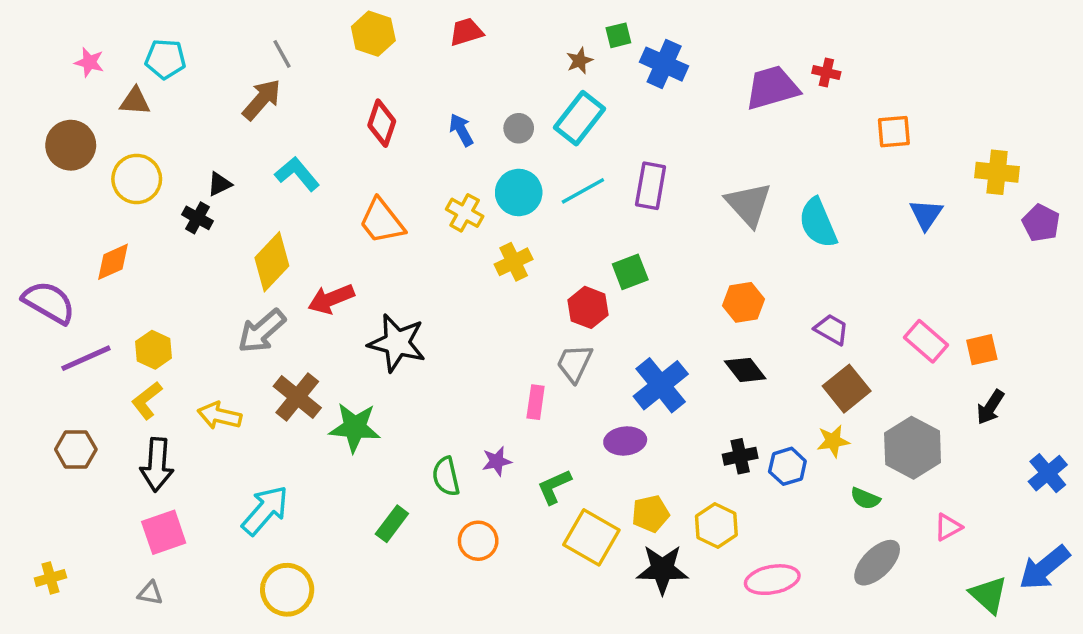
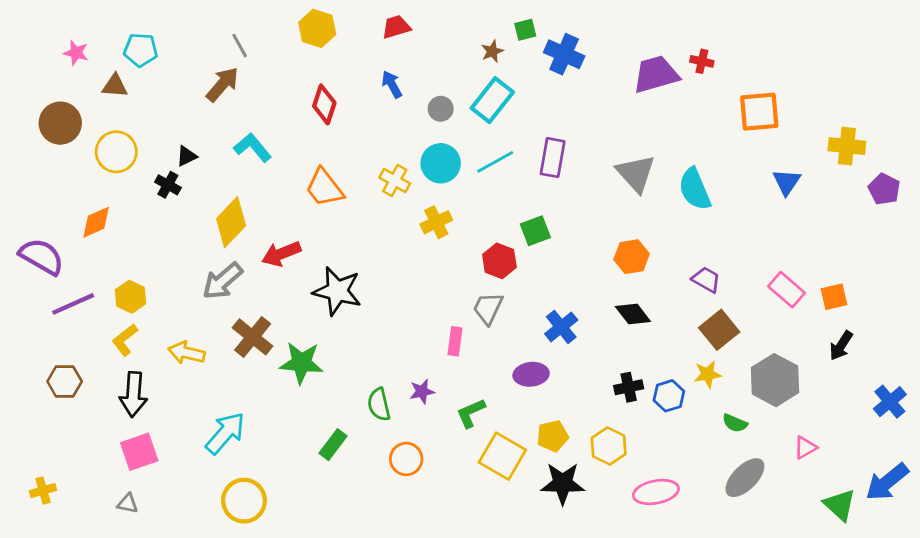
blue arrow: (461, 130) -> (392, 84), moved
orange square: (894, 132) -> (759, 112), size x1.4
blue cross: (661, 385) -> (561, 327), size x0.7

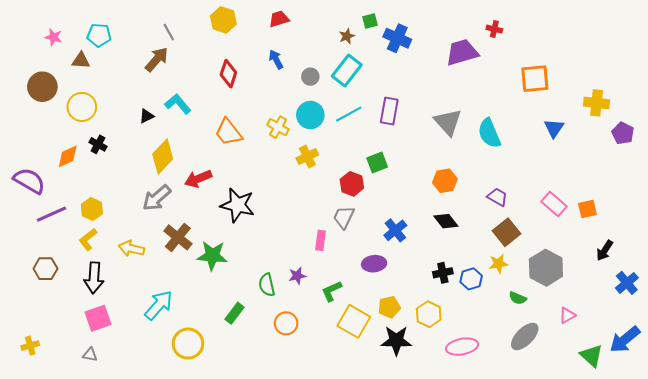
red cross: (702, 61) -> (494, 29), moved
black triangle: (187, 156) -> (147, 116), moved
black cross: (168, 185) -> (98, 144), moved
black arrow: (841, 346) -> (605, 251), moved
yellow circle: (244, 501) -> (188, 344), moved

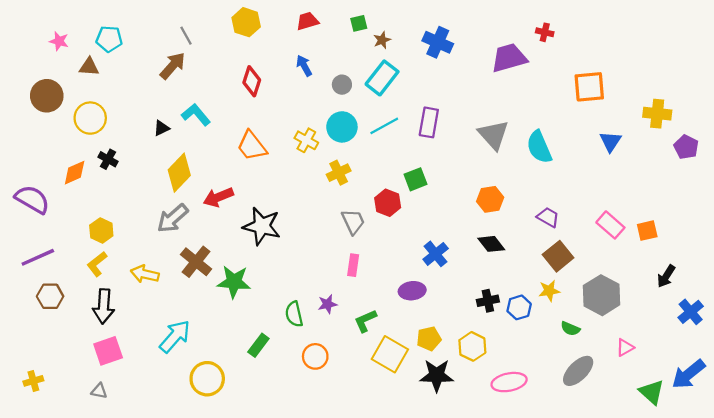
green square: (370, 21) -> (359, 23), moved
purple line: (51, 214) -> (38, 257), moved
gray trapezoid: (344, 217) -> (353, 222), moved, turned 130

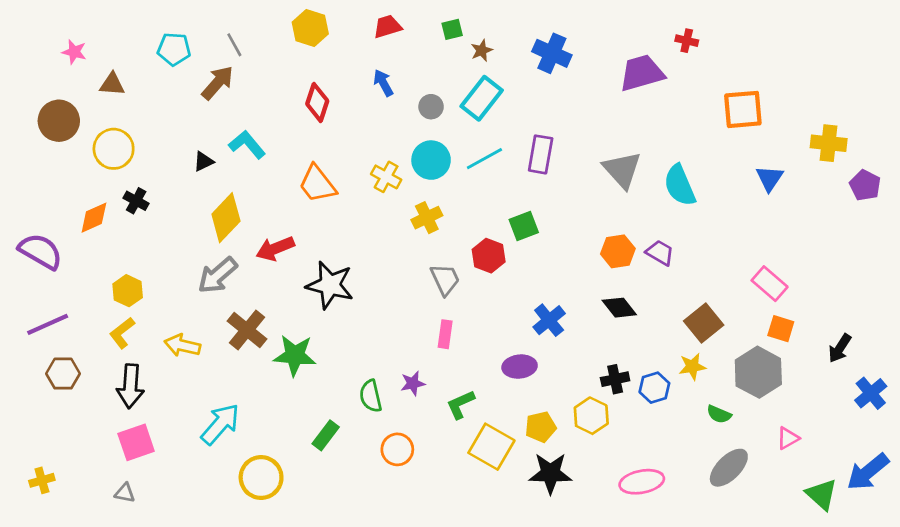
cyan pentagon: (109, 39) -> (174, 49), moved
purple trapezoid: (548, 217) -> (660, 253), moved
orange square: (647, 231) -> (781, 329), moved, turned 30
yellow hexagon: (472, 346) -> (591, 416), moved

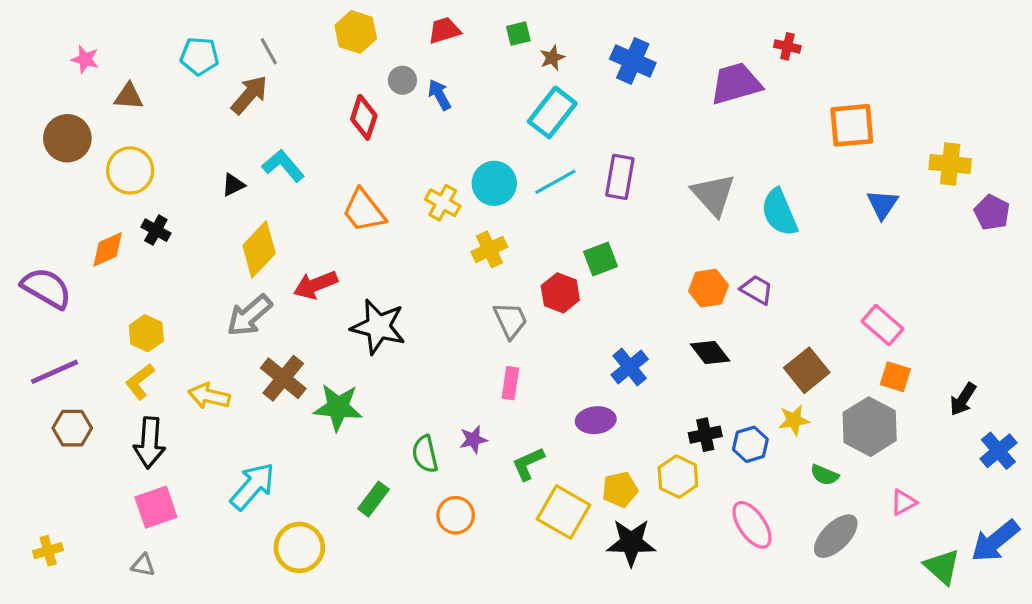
gray circle: (431, 107) -> (402, 80), moved
pink ellipse: (642, 482) -> (752, 525), moved, turned 66

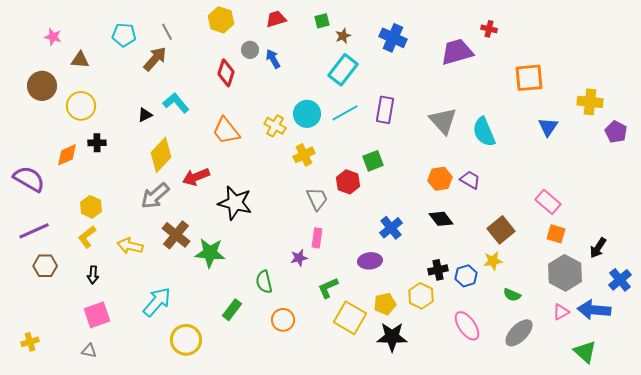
black cross: (156, 230) -> (97, 143), turned -30
gray hexagon: (870, 427) -> (565, 273), moved
purple star: (473, 439) -> (299, 258), moved
black arrow: (150, 443) -> (93, 275), size x0.6
blue arrow: (995, 541) -> (594, 310), moved, turned 44

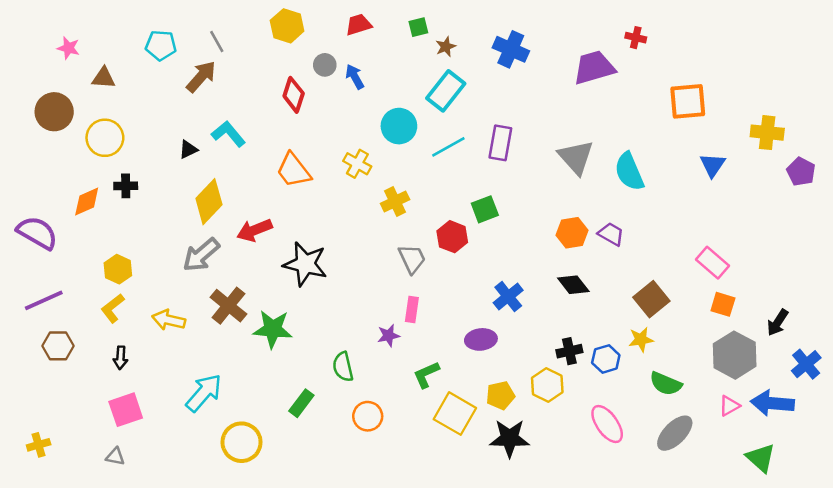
cyan circle: (307, 114) -> (399, 126), moved
green semicircle: (512, 295) -> (666, 384), size x1.4

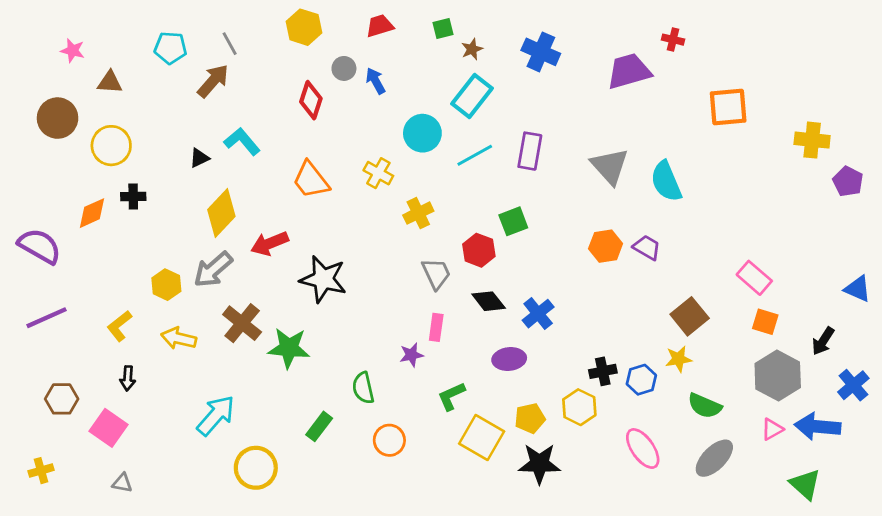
blue triangle: (713, 165) -> (858, 289), moved, turned -40
yellow hexagon: (118, 269) -> (166, 285), moved
black diamond: (573, 285) -> (489, 301), moved
brown hexagon: (58, 346) -> (62, 399), moved
pink square: (126, 410) -> (108, 428), moved, turned -36

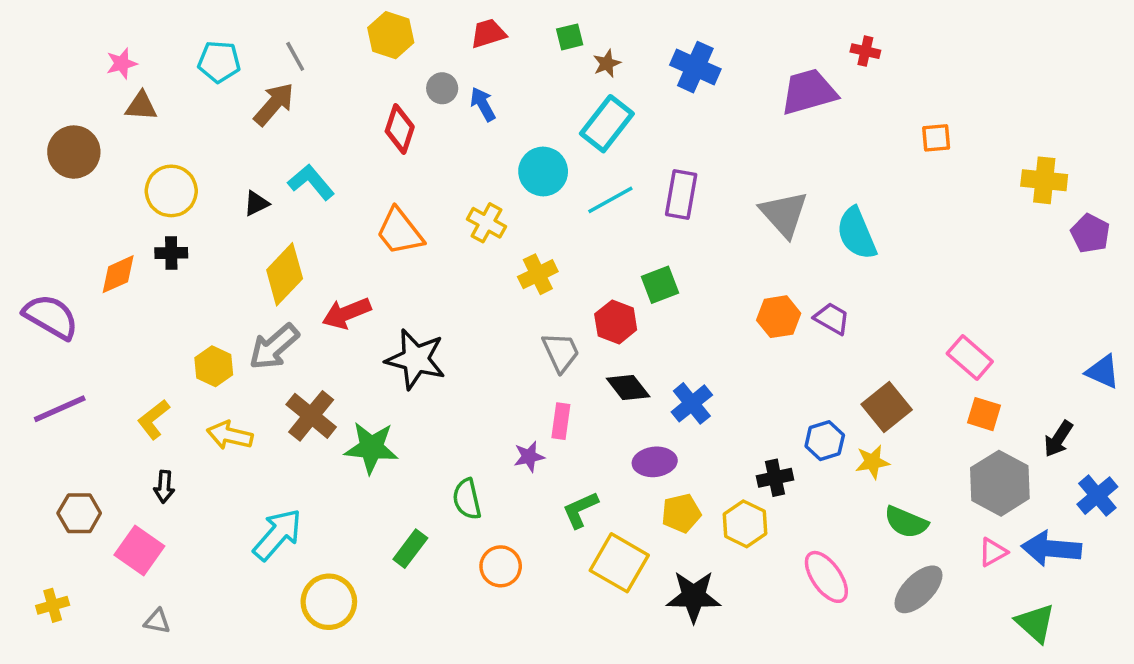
pink star: (73, 51) -> (122, 63), moved, turned -30
orange square: (728, 107) -> (936, 138), size x0.6
yellow circle: (111, 146) -> (171, 191), moved
blue hexagon: (641, 380) -> (825, 441), moved
yellow pentagon: (530, 418) -> (681, 513), moved

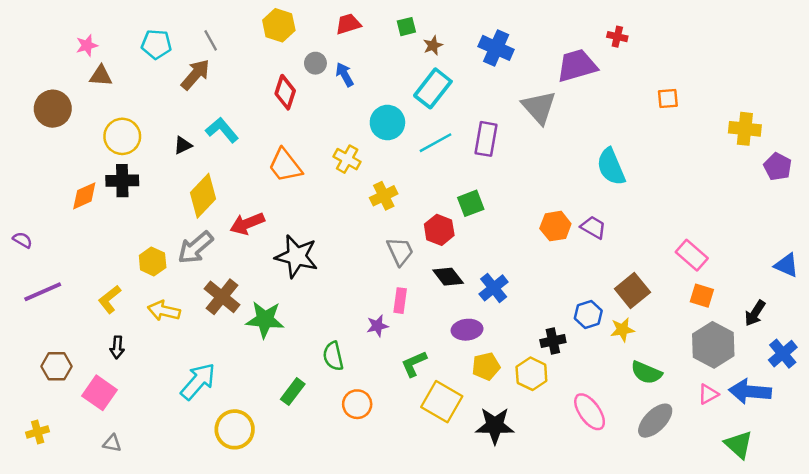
gray triangle: (784, 214) -> (539, 107), moved
black cross: (171, 253) -> (122, 181), size x1.4
purple semicircle: (51, 317) -> (22, 240), moved, size x0.5

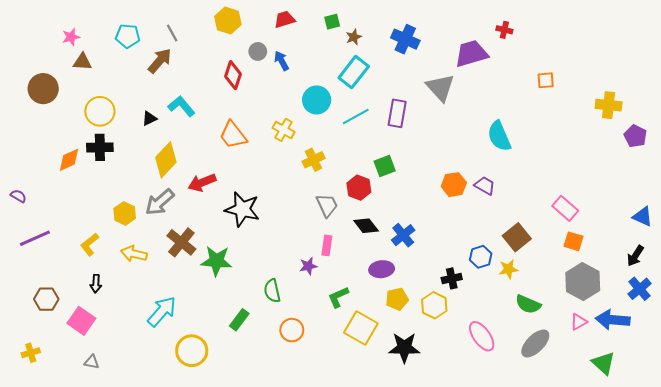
black arrow: (755, 313) -> (635, 256), moved

